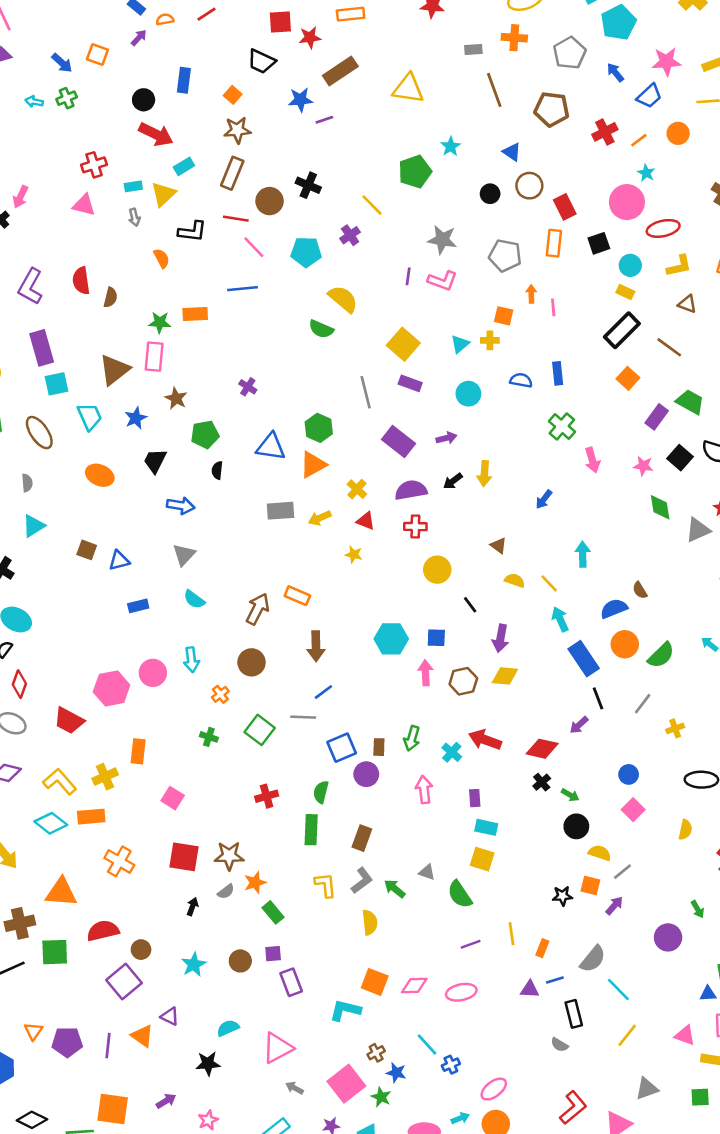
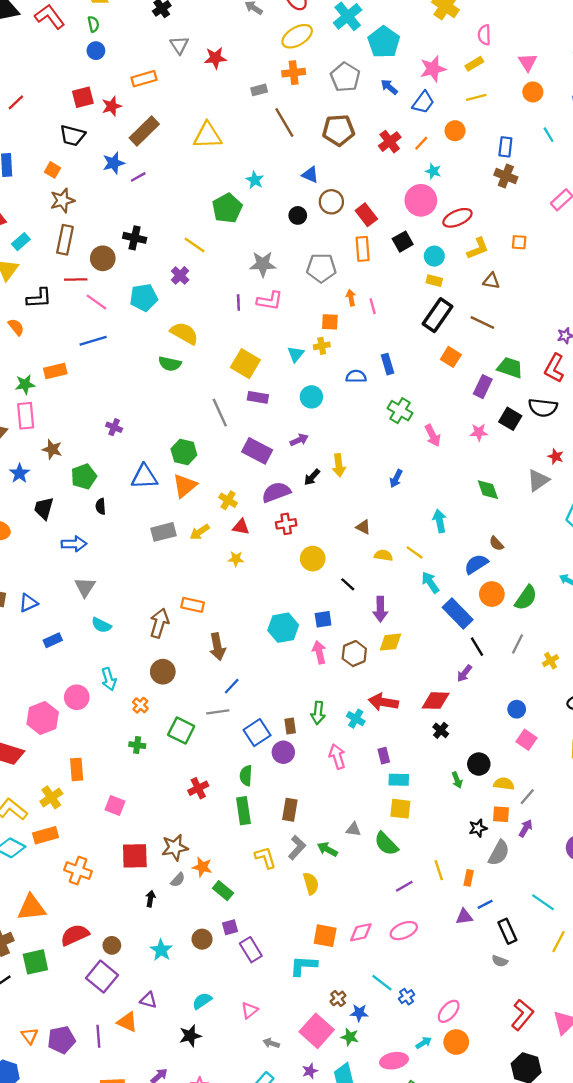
green diamond: (660, 507) -> (488, 490), moved
green arrow: (570, 795) -> (457, 780), moved, turned 49
orange star: (255, 883) -> (202, 867), turned -30
gray semicircle: (593, 959) -> (499, 853), moved
pink triangle: (278, 1048) -> (250, 1010), size x0.6

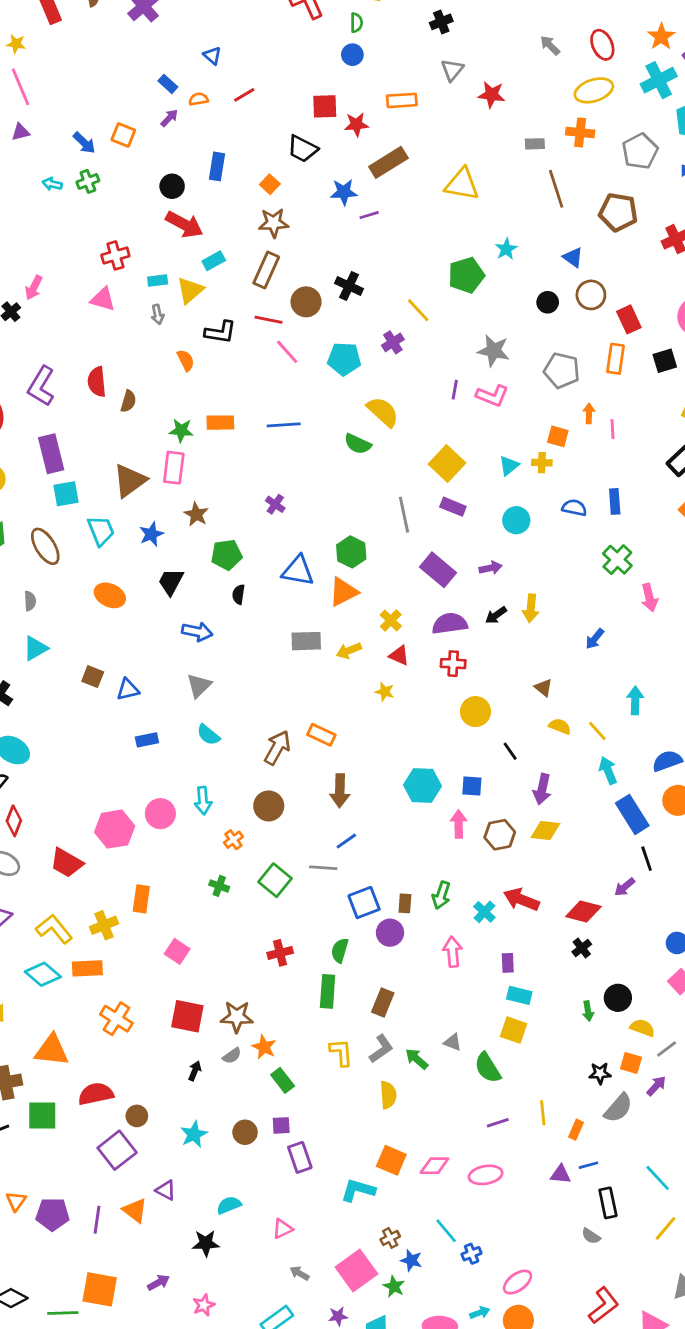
blue line: (93, 341) -> (284, 425), moved

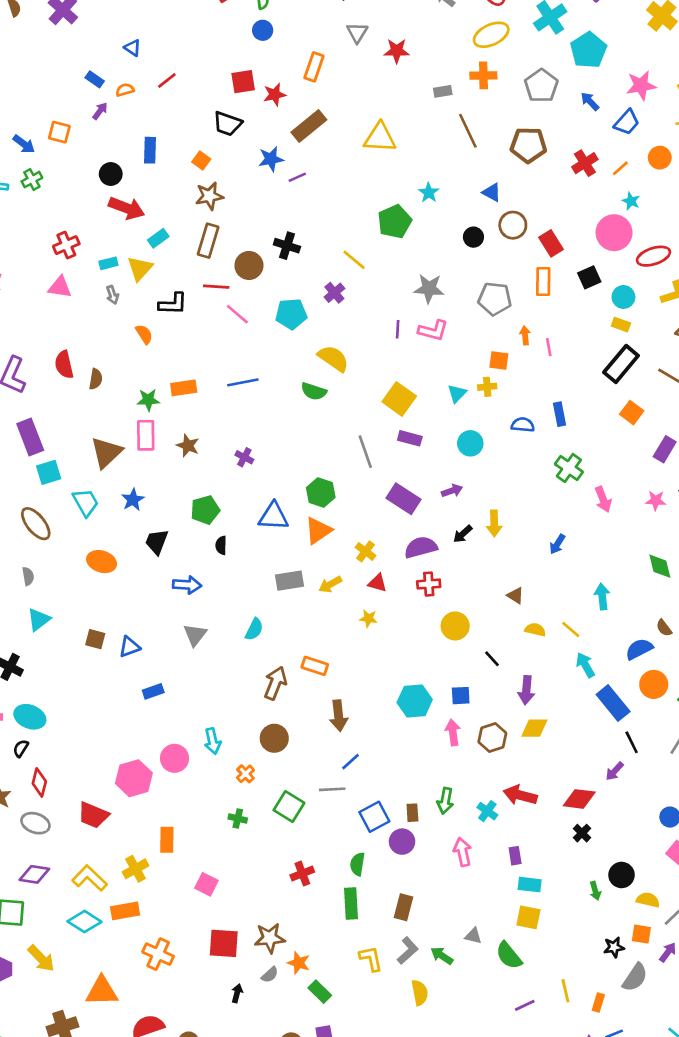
orange rectangle: (402, 100) -> (314, 67), turned -60
brown star: (196, 514) -> (188, 446), moved
cyan semicircle: (208, 735) -> (254, 629), moved, turned -95

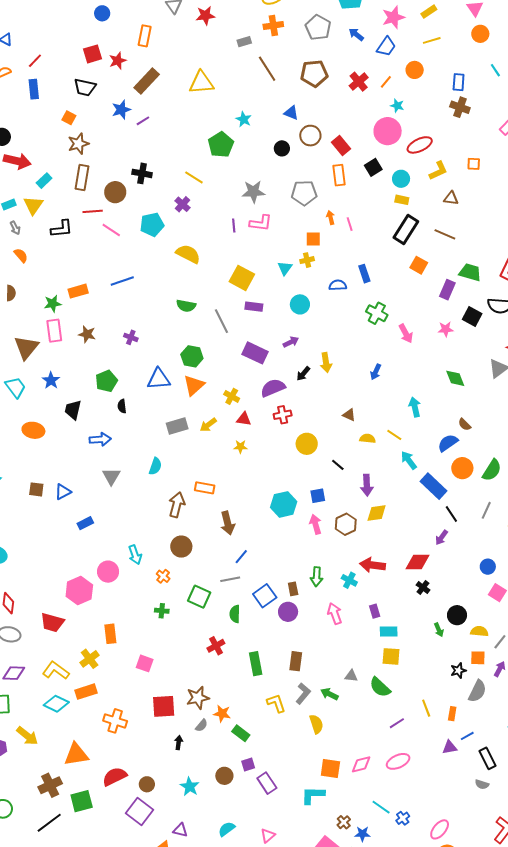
blue rectangle: (150, 150) -> (34, 89), moved
orange semicircle: (144, 334) -> (21, 255), moved
green semicircle: (314, 391) -> (186, 306), moved
green semicircle: (357, 864) -> (235, 614), moved

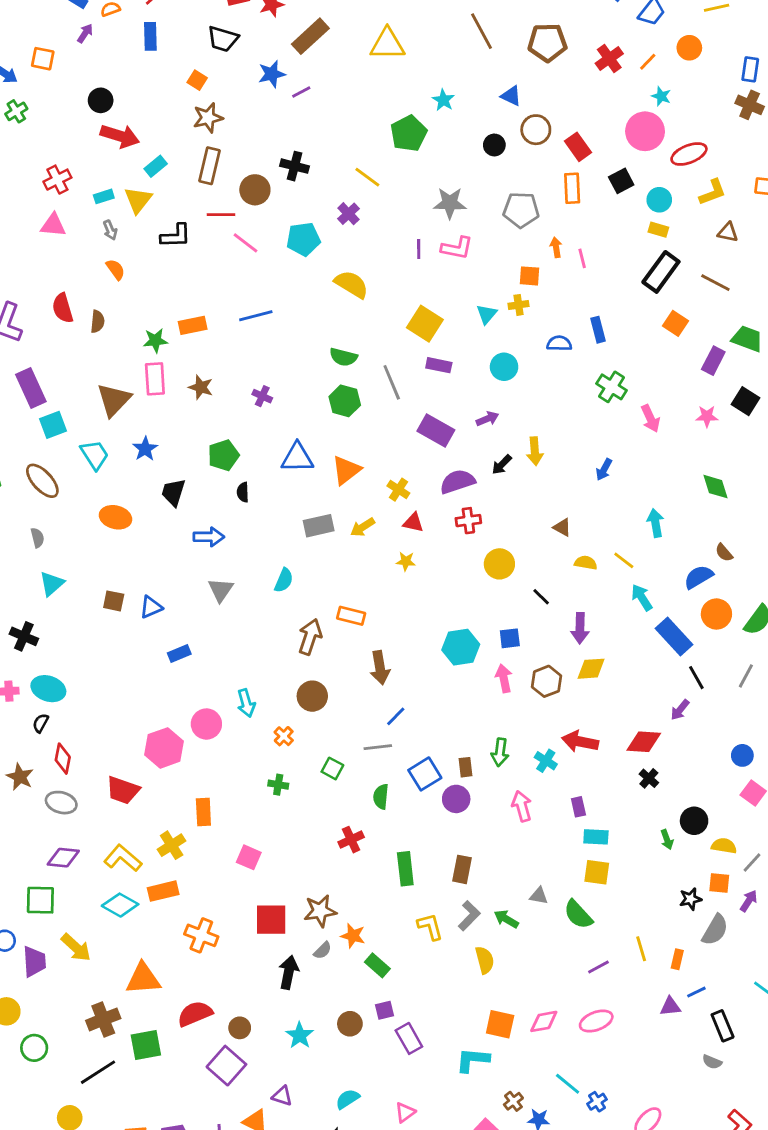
green hexagon: (192, 356) -> (345, 401), moved
green square: (199, 597) -> (332, 768), size x0.7
black arrow: (179, 743) -> (289, 972), size x1.6

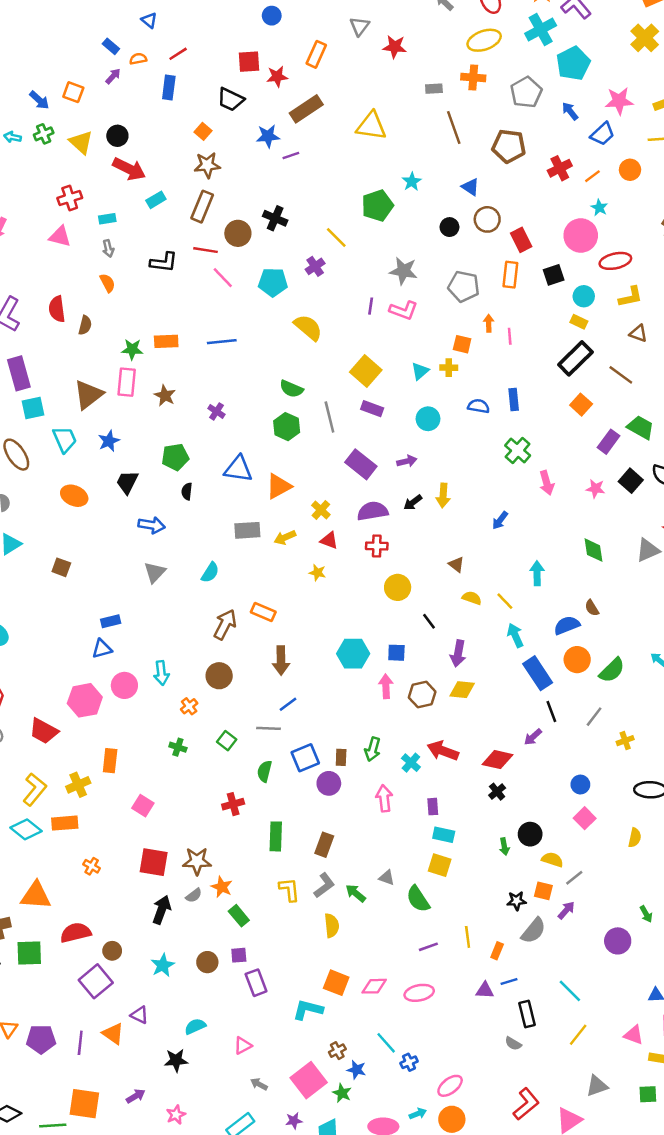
yellow triangle: (138, 200) -> (81, 142), moved, turned -35
blue triangle: (151, 607) -> (102, 649), moved
yellow L-shape: (123, 858) -> (35, 789), turned 80
orange cross: (201, 935) -> (92, 866), size x0.6

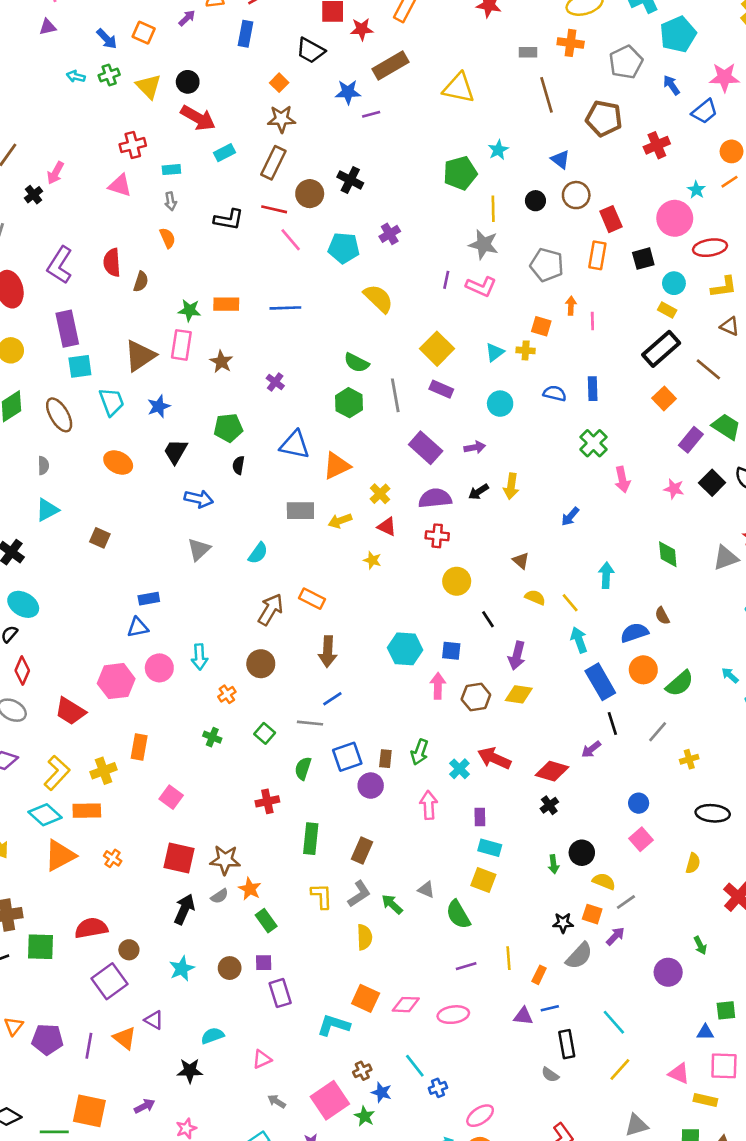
orange line: (592, 176) -> (729, 182), moved
yellow line: (336, 238) -> (493, 209), moved, turned 40
orange triangle: (36, 896) -> (60, 856), moved, turned -36

